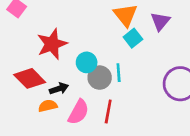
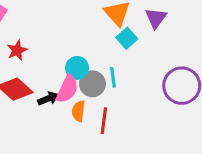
red star: (52, 44) -> (17, 50), moved, size x0.6
orange semicircle: (48, 106) -> (78, 111), moved, turned -66
pink semicircle: (79, 112) -> (67, 89), moved

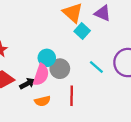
purple triangle: (156, 18) -> (103, 13), turned -36
cyan line: (113, 77) -> (96, 67), moved, turned -35
orange semicircle: (78, 111) -> (42, 101), moved, turned -105

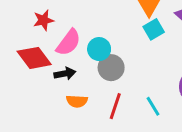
cyan line: (96, 67) -> (153, 106), moved
pink semicircle: (41, 75) -> (68, 42), moved

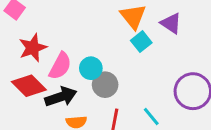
red star: (43, 20) -> (33, 48), size x1.4
black arrow: (65, 74) -> (61, 97), size x1.5

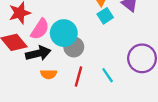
cyan circle: (91, 68) -> (64, 33), size x1.5

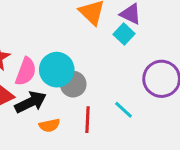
cyan square: (105, 16) -> (124, 34), moved

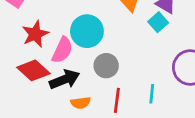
cyan circle: (57, 70) -> (87, 31), moved
cyan line: (123, 110) -> (152, 94), turned 48

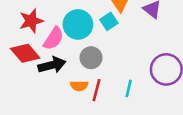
cyan square: (158, 22) -> (109, 21), moved
orange semicircle: (81, 103) -> (79, 86), moved

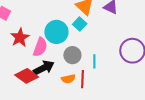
red diamond: (25, 53) -> (27, 76), moved
cyan line: (129, 88) -> (94, 61), moved

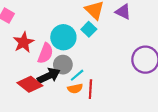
gray circle: (72, 55) -> (63, 65), moved
cyan line: (94, 61) -> (77, 75), moved, turned 48

